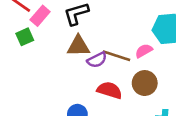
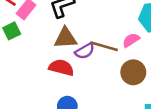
red semicircle: (110, 90) -> (61, 68), moved

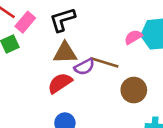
pink semicircle: (131, 40) -> (133, 37), moved
red semicircle: (61, 68) -> (60, 83), turned -50

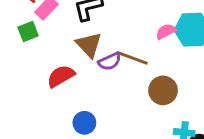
brown triangle: (65, 53) -> (89, 45), turned 45
red semicircle: (60, 83) -> (61, 76), moved

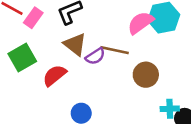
pink semicircle: (166, 31) -> (141, 23), size x1.5
green square: (28, 32) -> (22, 57), moved, size x1.5

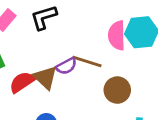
pink semicircle: (141, 23) -> (117, 35), turned -60
brown triangle: (75, 44) -> (45, 78), moved

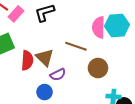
purple semicircle: (66, 66) -> (58, 75), moved
red semicircle: (22, 82) -> (27, 60), turned 126

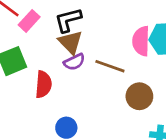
brown triangle: (45, 57) -> (70, 42), moved
purple semicircle: (58, 75) -> (74, 62), moved

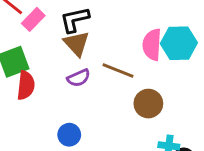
purple semicircle: (74, 62) -> (79, 78), moved
red semicircle: (44, 84) -> (26, 85), moved

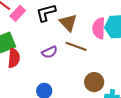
brown triangle: (76, 44) -> (68, 23), moved
brown circle: (148, 104) -> (94, 82), moved

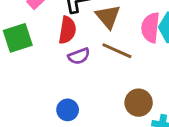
red semicircle: (14, 58) -> (67, 30), moved

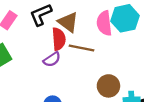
red semicircle: (67, 30) -> (59, 39), moved

